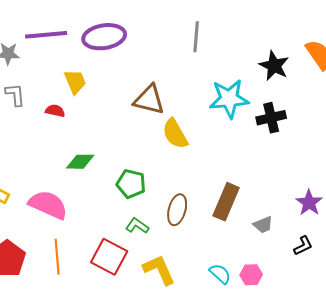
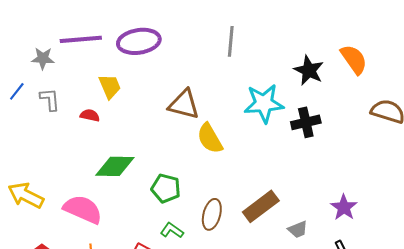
green diamond: (80, 162) -> (115, 166), size x1.4
brown rectangle: (226, 202) -> (261, 206), turned 30

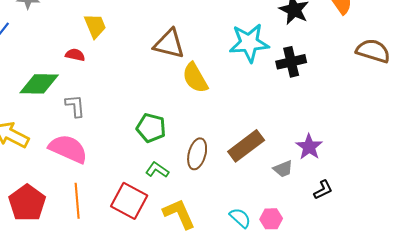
gray L-shape: (50, 99) -> (75, 106), moved
green diamond: (115, 166) -> (39, 84), moved
purple star: (344, 207) -> (309, 147), moved

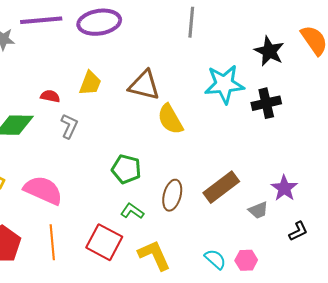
yellow trapezoid: (95, 26) -> (90, 83), moved, turned 44
gray L-shape: (75, 106) -> (69, 126), moved, turned 30

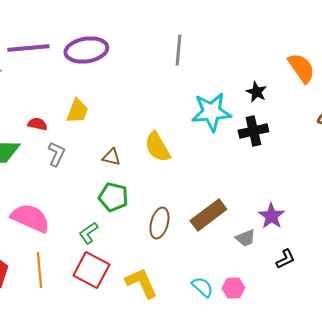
black star: (269, 51) -> (256, 92), moved, size x0.7
brown triangle: (144, 85) -> (111, 157), moved, size x0.6
green L-shape: (132, 211) -> (88, 233), moved, turned -70

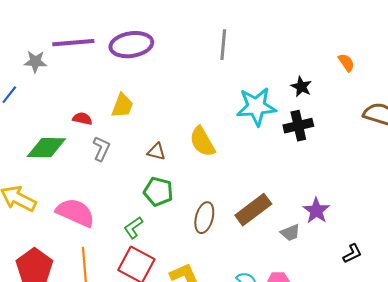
orange semicircle: (301, 68) -> (346, 63), size x0.6
black L-shape: (285, 259) -> (352, 254), moved

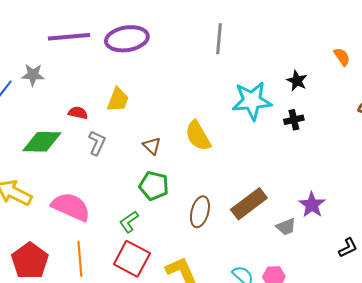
gray star: (35, 62) -> (33, 75), moved
black cross: (298, 126) -> (294, 120), size x0.7
brown triangle: (156, 152) -> (152, 146), turned 30

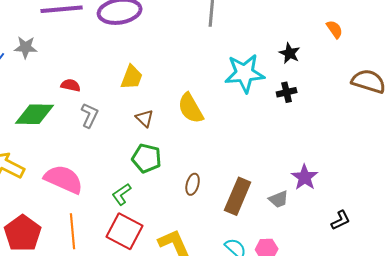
yellow trapezoid: (118, 100) -> (132, 77), moved
brown rectangle: (249, 204) -> (238, 196), moved, turned -30
brown ellipse: (200, 212) -> (193, 184), size x0.7

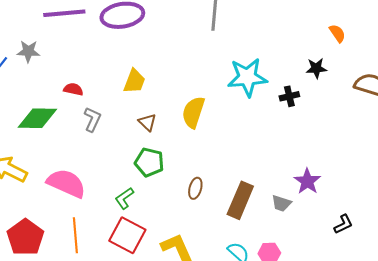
black star: (290, 53) -> (316, 68), moved, turned -30
yellow semicircle: (191, 108) -> (193, 112), turned 48
gray trapezoid: (279, 199) -> (281, 203), turned 40

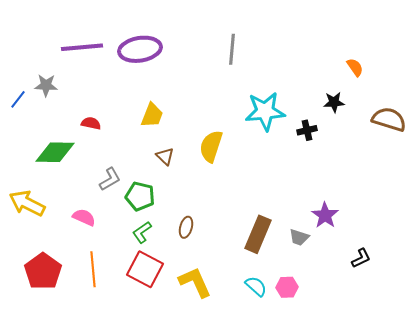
gray L-shape: (92, 119) -> (110, 179), moved, turned 35
green pentagon: (149, 162) -> (140, 196), moved
pink semicircle: (66, 183) -> (84, 217), size x0.6
brown ellipse: (195, 188) -> (186, 227), moved

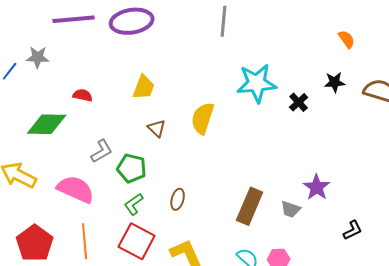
black star: (334, 102) -> (335, 82), moved
black cross: (307, 130) -> (299, 102), turned -30
pink semicircle: (84, 217) -> (76, 189), size x1.6

